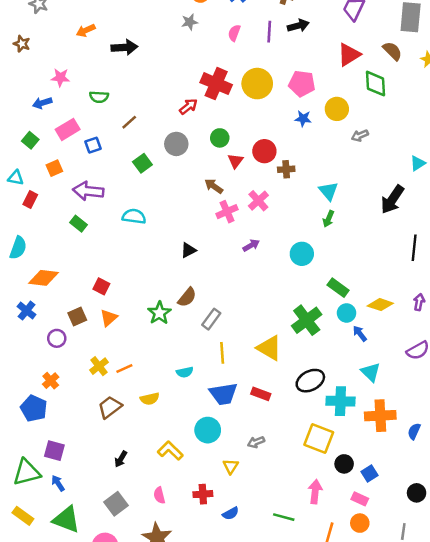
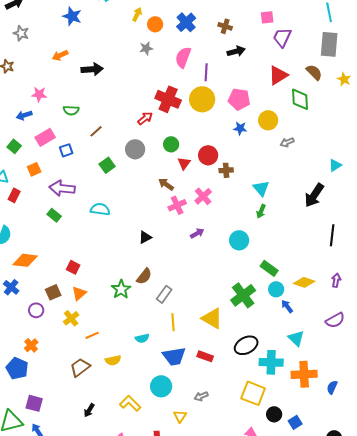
purple line: (269, 32) -> (206, 72), moved
pink semicircle: (234, 33) -> (183, 57), size x1.5
yellow cross: (99, 366) -> (71, 318), moved

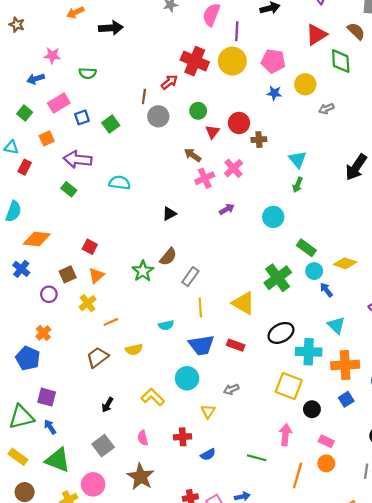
brown line: (96, 131) -> (144, 96), moved, turned -40
green square: (107, 165) -> (111, 124), moved
blue square: (295, 422) -> (346, 399), moved

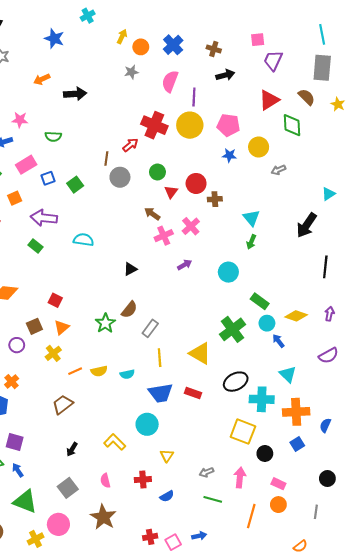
yellow semicircle: (134, 350) -> (99, 371), moved
gray arrow: (231, 389) -> (206, 472), moved

